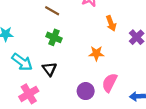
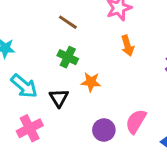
orange arrow: (111, 23) -> (127, 46), moved
orange star: (96, 53) -> (91, 82), moved

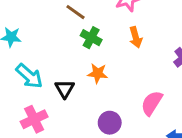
green cross: (68, 57) -> (91, 38), moved
pink semicircle: (136, 121) -> (152, 103), moved

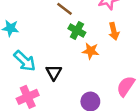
orange star: (98, 73) -> (91, 51), moved

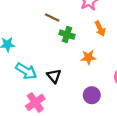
orange star: (91, 51) -> (88, 57), moved

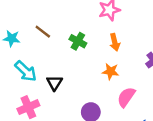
brown line: (52, 18) -> (43, 32), moved
orange star: (88, 57) -> (111, 71), moved

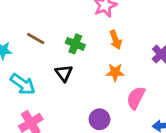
black triangle: (54, 83) -> (64, 73), moved

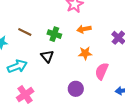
orange arrow: (116, 40) -> (84, 29), turned 104
cyan arrow: (23, 84) -> (17, 66), turned -54

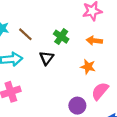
brown line: (25, 32) -> (25, 34), moved
purple circle: (76, 89) -> (77, 106), moved

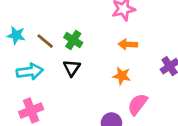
green cross: (61, 37) -> (73, 40), moved

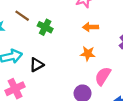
brown line: (45, 41) -> (22, 16), moved
black triangle: (72, 68) -> (37, 65), moved, turned 32

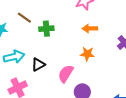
green cross: (45, 27) -> (46, 29), turned -32
pink semicircle: (103, 76) -> (66, 74), moved

